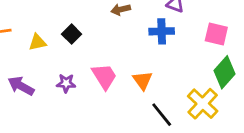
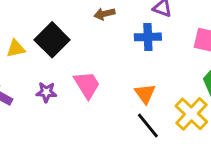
black square: (72, 34) -> (52, 40), size x1.6
orange triangle: (143, 80) -> (145, 94), moved

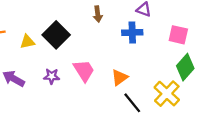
brown arrow: (104, 14) -> (98, 14), turned -84
orange triangle: (145, 94) -> (120, 77), moved, turned 30

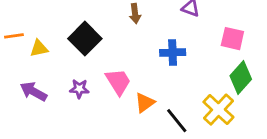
blue cross: (132, 33) -> (173, 52), moved
yellow triangle: (27, 42) -> (39, 48), moved
orange triangle: (120, 77) -> (145, 103), moved

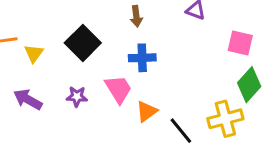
yellow triangle: (39, 48) -> (34, 53), turned -42
blue cross: (173, 52) -> (142, 58), moved
yellow cross: (218, 110) -> (225, 119), turned 32

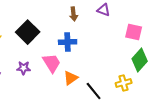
brown arrow: (136, 16) -> (74, 14), moved
yellow cross: (225, 119) -> (124, 83), size x0.7

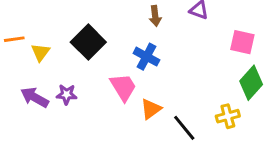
blue cross: (68, 42) -> (146, 57), turned 30
purple star: (24, 68) -> (67, 94), moved

